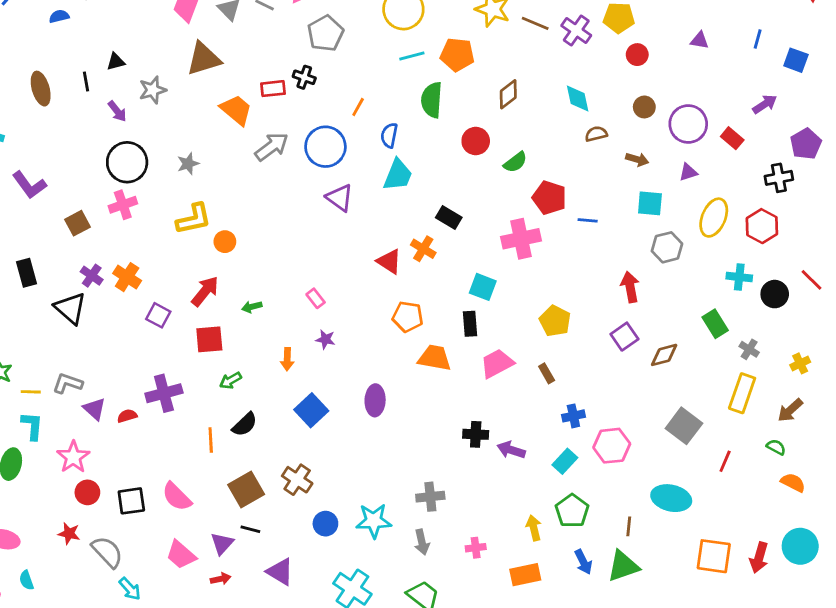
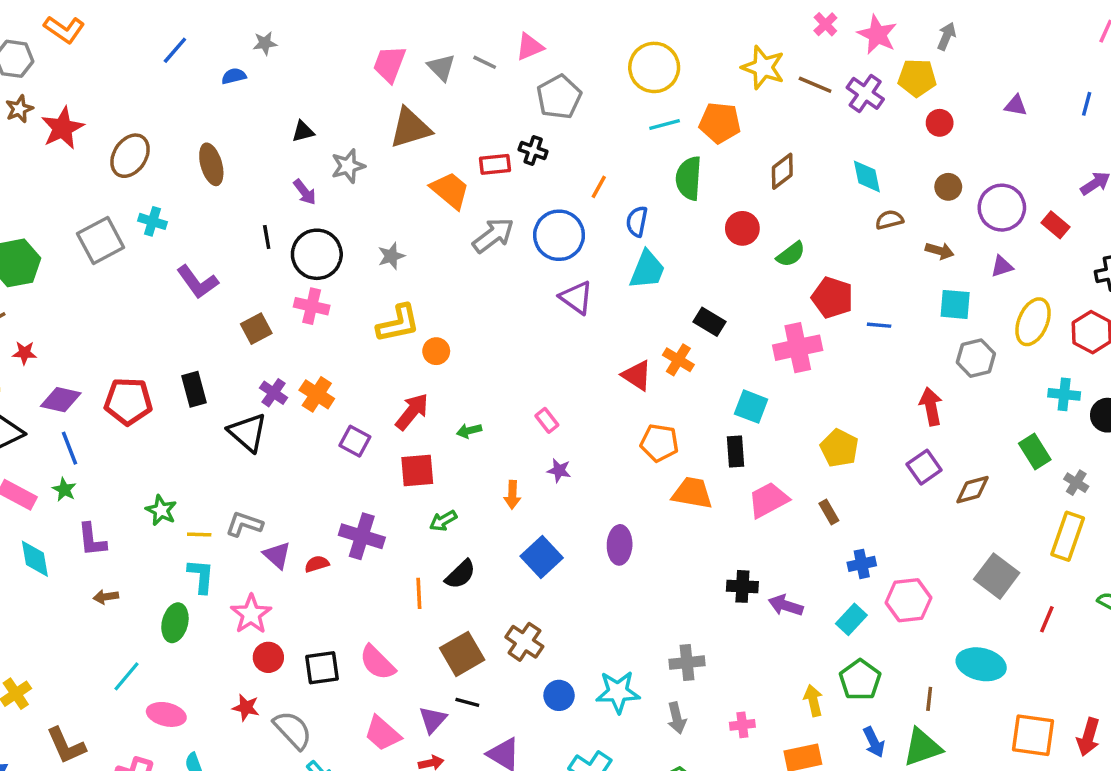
black line: (86, 81) -> (267, 237), moved
pink cross: (123, 205) -> (312, 306), turned 32
purple cross: (164, 393) -> (362, 536), turned 32

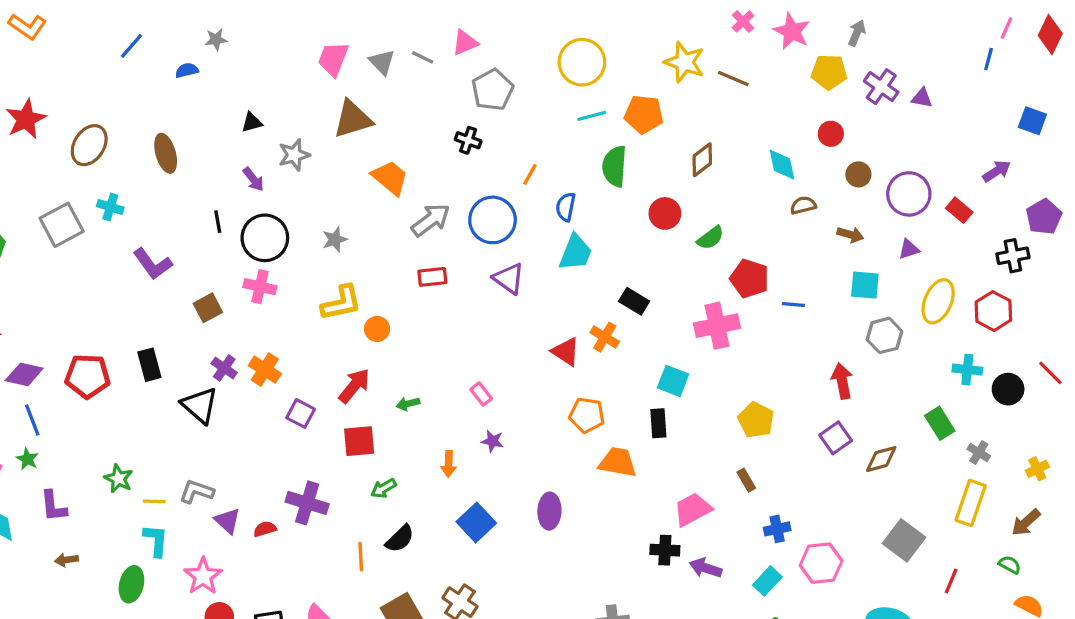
purple cross: (865, 93) -> (881, 87), moved
blue line: (1087, 104) -> (989, 59), moved
red circle: (940, 123) -> (831, 134), moved
red rectangle: (495, 164) -> (432, 277), moved
pink trapezoid: (768, 500) -> (693, 509), moved

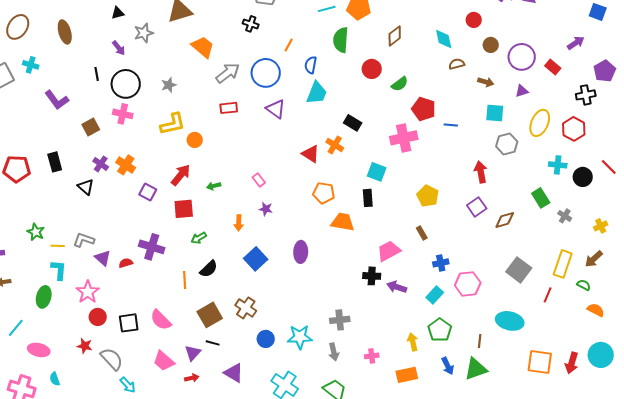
black triangle: (200, 405) -> (86, 187), size x0.7
yellow rectangle: (971, 503) -> (563, 264), moved

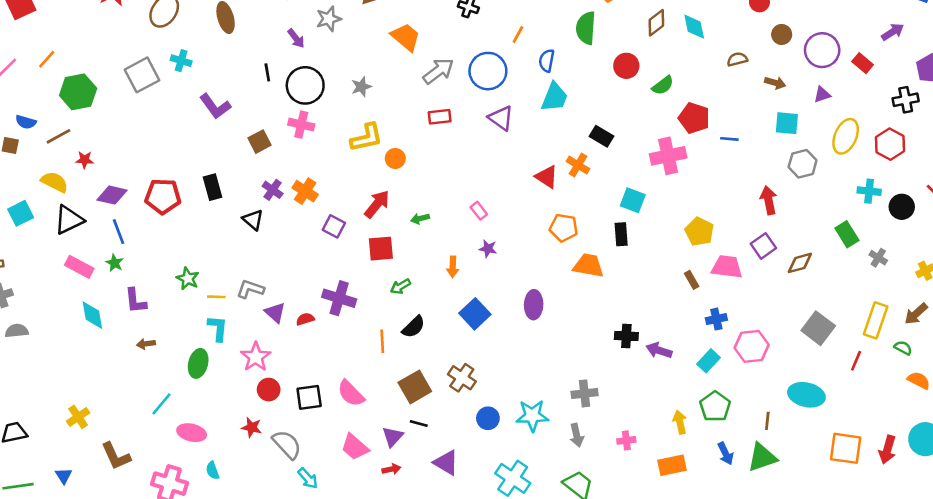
cyan diamond: (444, 39) -> (694, 27), moved
pink trapezoid: (389, 251) -> (727, 267), moved, turned 35

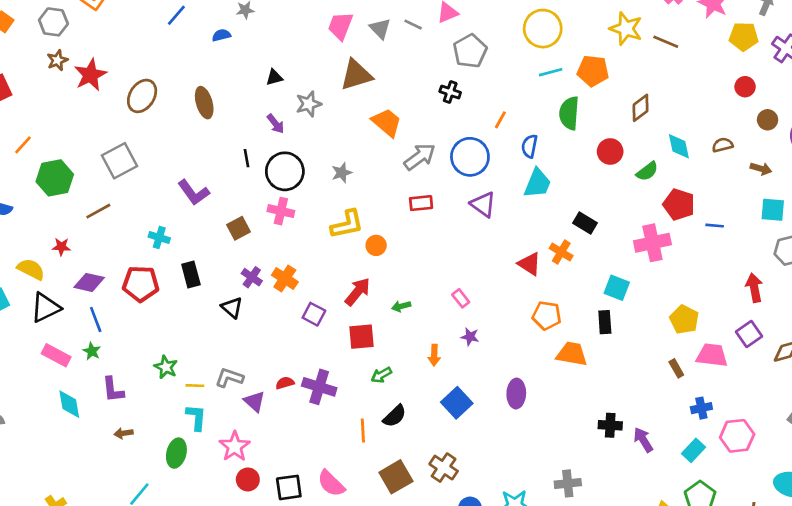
cyan diamond: (694, 27) -> (679, 146), moved
cyan cross: (181, 61) -> (159, 237), moved
brown line: (58, 136) -> (98, 211), moved
red semicircle: (305, 319) -> (285, 383), moved
purple arrow: (659, 350) -> (643, 440), turned 40

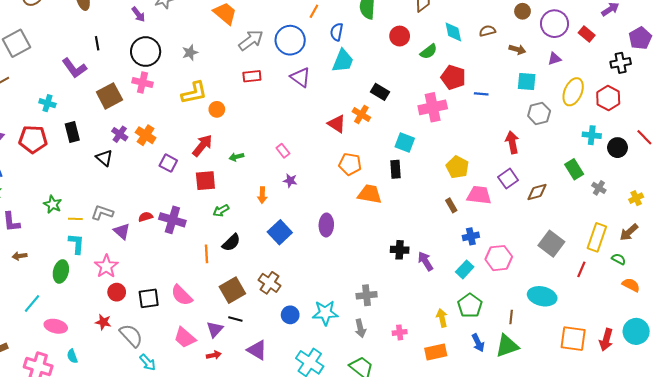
black line: (246, 158) -> (97, 43), moved
brown square: (239, 228) -> (109, 96), size x1.4

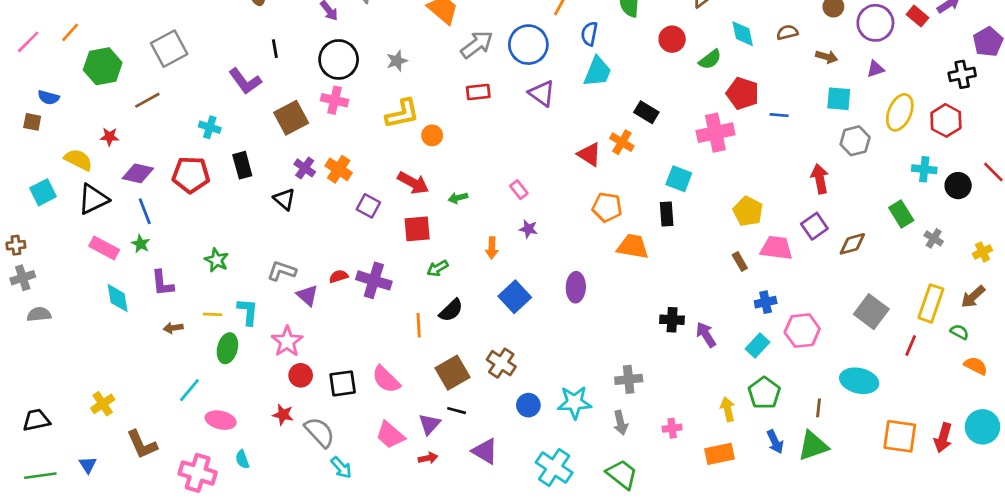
red rectangle: (587, 34) -> (917, 16), moved
red arrow: (202, 145) -> (413, 183), turned 80
yellow line: (75, 219) -> (213, 314), moved

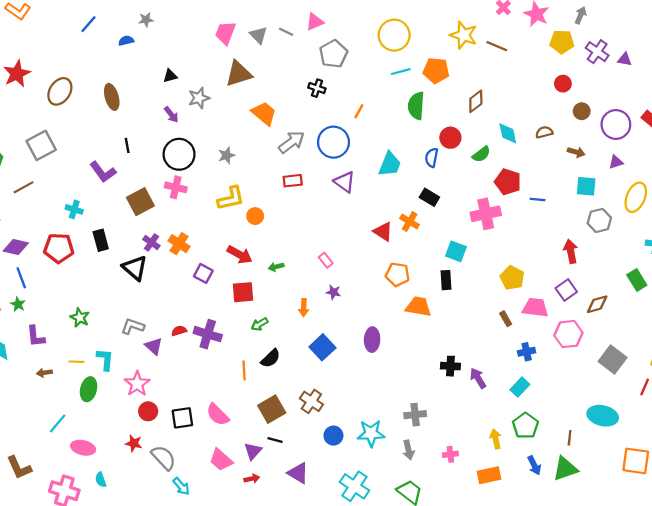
blue semicircle: (589, 34) -> (432, 158), moved
black triangle: (284, 199) -> (135, 268), size x1.4
pink hexagon: (802, 331) -> (568, 334), moved

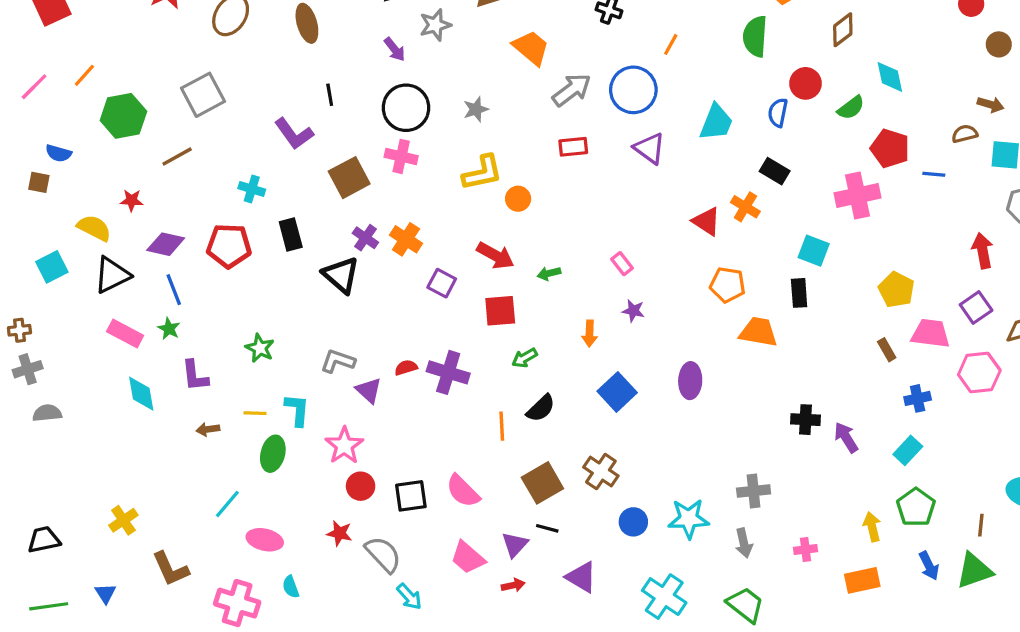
brown semicircle: (544, 132) -> (965, 134), moved

